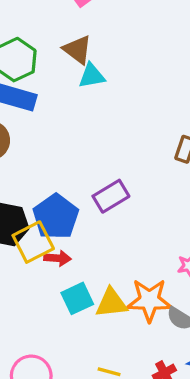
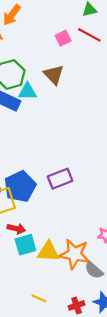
cyan triangle: (92, 76) -> (27, 92), moved
red arrow: (57, 258) -> (16, 229), moved

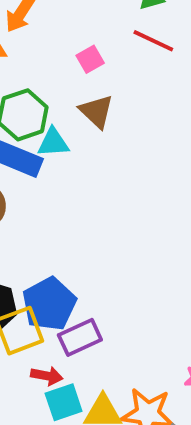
pink square: (63, 38) -> (90, 59), moved
purple rectangle: (60, 179) -> (80, 337), moved

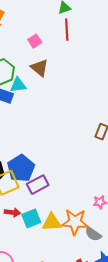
red line: (153, 41) -> (67, 30), turned 65
red arrow: (47, 376) -> (12, 212), moved

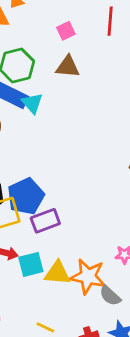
brown triangle: (40, 68) -> (68, 67), turned -42
cyan triangle: (18, 85) -> (32, 103), moved, turned 48

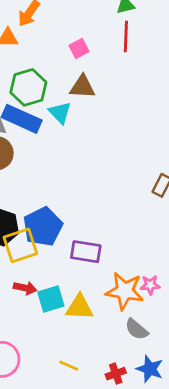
cyan triangle: (32, 103) -> (60, 113), moved
purple rectangle: (45, 221) -> (86, 252), moved, turned 32
orange star: (88, 276) -> (125, 291), moved

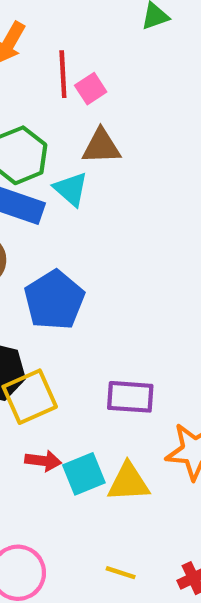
red line: (126, 36) -> (63, 74), moved
blue pentagon: (43, 227) -> (54, 300), moved

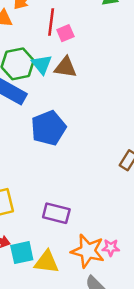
cyan triangle: (71, 189) -> (42, 64), moved
blue pentagon: (54, 300) -> (49, 128), moved

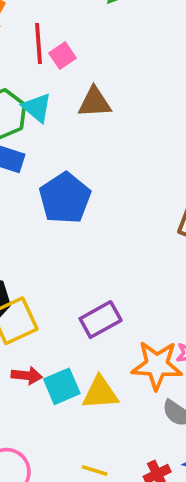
brown triangle: (66, 67) -> (95, 102), moved
purple rectangle: (56, 213) -> (101, 320), turned -32

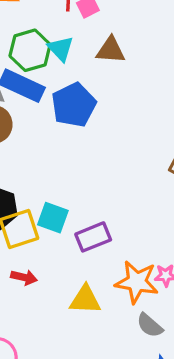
blue pentagon: (65, 198) -> (74, 105), moved
cyan square: (62, 386) -> (53, 218), moved, turned 36

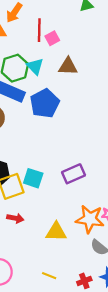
purple rectangle: (93, 237) -> (74, 174), moved

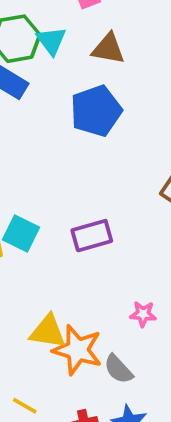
blue pentagon: (45, 103) -> (96, 111), moved
orange star: (90, 219) -> (78, 350), moved

